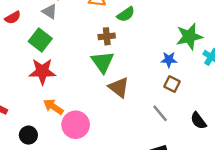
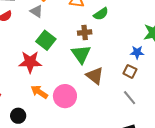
green square: (40, 40) -> (46, 40), moved
brown square: (172, 84) -> (130, 71), moved
pink circle: (76, 125) -> (65, 96), moved

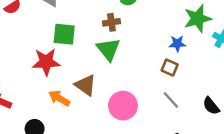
green square: (46, 40) -> (64, 34), turned -30
brown triangle: (95, 76) -> (86, 85), moved
pink circle: (65, 96) -> (123, 106), moved

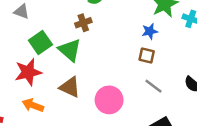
green square: (64, 34) -> (40, 43), turned -30
green triangle: (108, 49) -> (70, 50), moved
orange arrow: (59, 98) -> (33, 105), moved

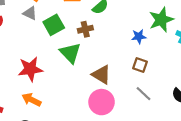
blue star: (150, 31) -> (139, 36), moved
green square: (40, 43) -> (54, 25), moved
brown triangle: (70, 87) -> (101, 75), moved

